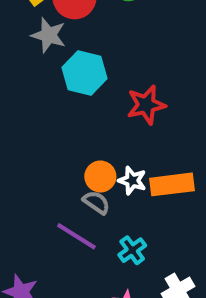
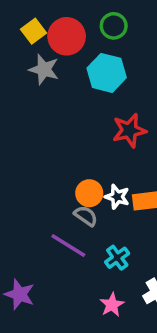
cyan hexagon: (84, 73) -> (107, 73), moved

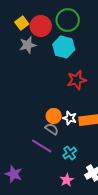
green circle: (114, 26) -> (68, 20), size x1.5
gray star: (44, 69) -> (28, 45), turned -30

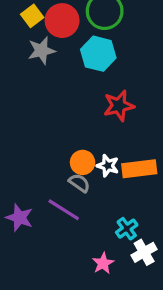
cyan cross: (70, 153) -> (127, 229), moved
purple star: (14, 174) -> (20, 218), moved

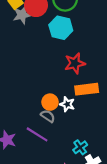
gray star: (42, 51) -> (22, 15), moved
orange rectangle: (139, 169) -> (87, 89), moved

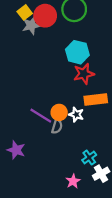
cyan hexagon: (61, 28) -> (77, 52), moved
gray semicircle: (48, 116) -> (57, 126), turned 72
purple line: (37, 134) -> (41, 116), moved

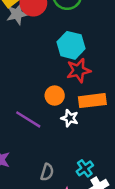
orange circle: (59, 112) -> (55, 96), moved
gray semicircle: (57, 126) -> (47, 172), moved

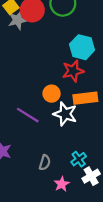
cyan hexagon: (71, 45) -> (82, 47), moved
white star: (70, 118) -> (65, 114), size x1.5

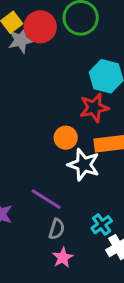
purple line: (28, 115) -> (46, 199), moved
pink star: (62, 184) -> (63, 258), moved

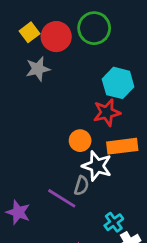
gray star: (21, 40) -> (38, 69), moved
gray semicircle: (57, 229) -> (81, 186), moved

